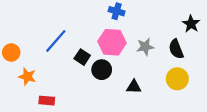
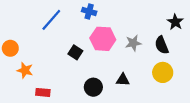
blue cross: (117, 11) -> (89, 11), moved
blue line: (56, 41) -> (51, 20), moved
black circle: (102, 70) -> (93, 87), moved

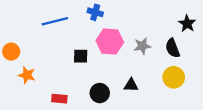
blue line: (51, 20) -> (55, 21), turned 35
black square: (75, 52) -> (81, 56), turned -32
red rectangle: (43, 92) -> (59, 99), moved

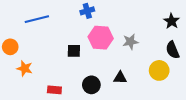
blue cross: (95, 12) -> (87, 11), turned -32
blue line: (55, 21) -> (37, 19), moved
black semicircle: (173, 48) -> (173, 50), moved

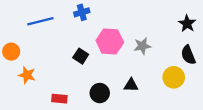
blue cross: (87, 11) -> (82, 12), moved
black square: (74, 51) -> (81, 56), turned 32

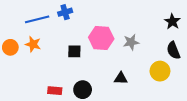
blue cross: (82, 12) -> (65, 12), moved
black square: (81, 56) -> (74, 51), turned -32
orange star: (27, 75) -> (33, 44), moved
black circle: (100, 93) -> (83, 90), moved

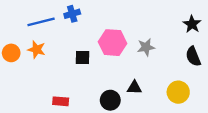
yellow circle: (160, 71) -> (178, 92), moved
black circle: (83, 90) -> (110, 100), moved

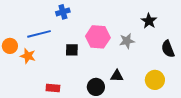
blue line: (41, 22) -> (39, 34), moved
black star: (192, 24) -> (149, 21), moved
orange star: (37, 49) -> (28, 56), moved

